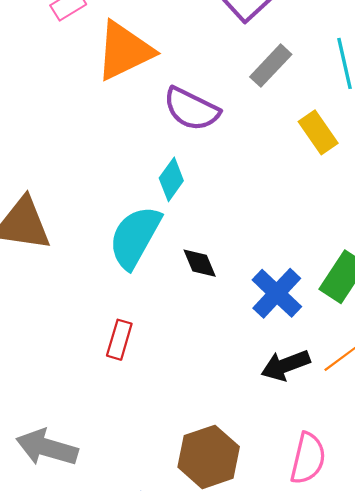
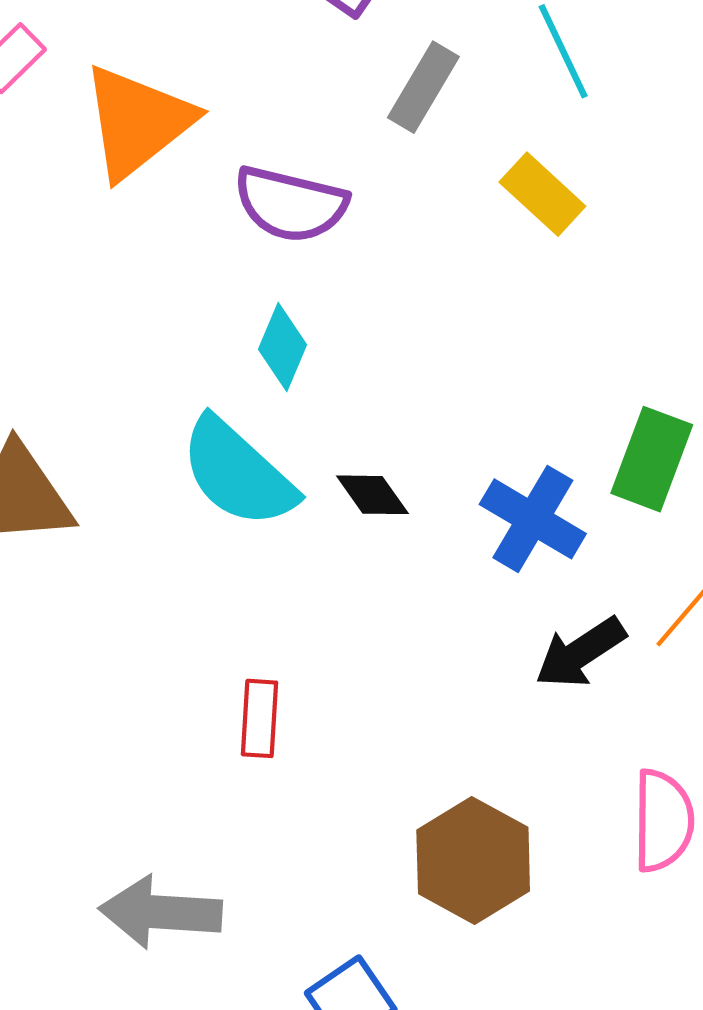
cyan semicircle: (135, 237) -> (238, 473), turned -64
red rectangle: (119, 340) -> (260, 718), moved

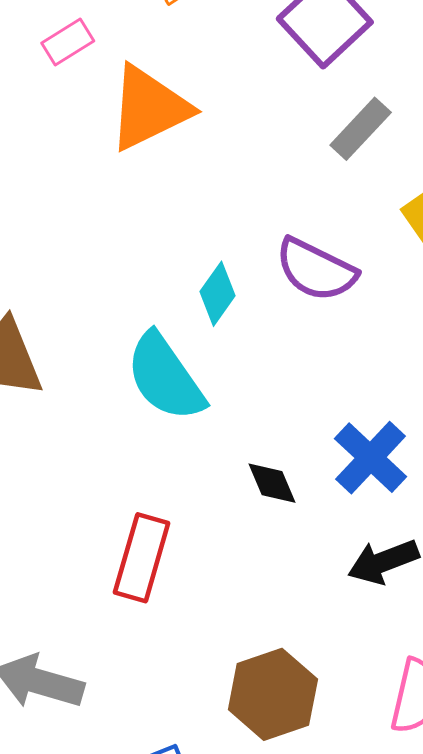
purple semicircle: (291, 204) -> (316, 270), moved
black diamond: (372, 495) -> (272, 483), moved
red rectangle: (260, 718) -> (142, 558), size x1.5

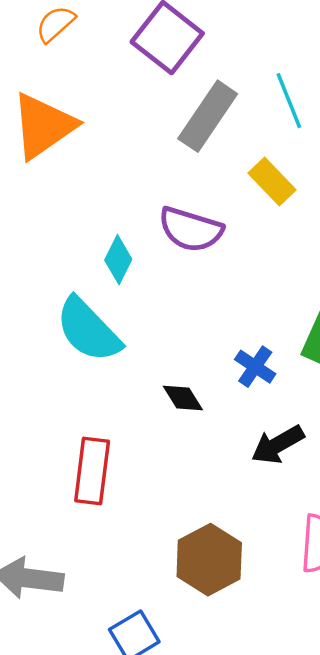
gray rectangle: (361, 129) -> (208, 116), size x1.4
blue cross: (371, 458) -> (255, 367), size x0.7

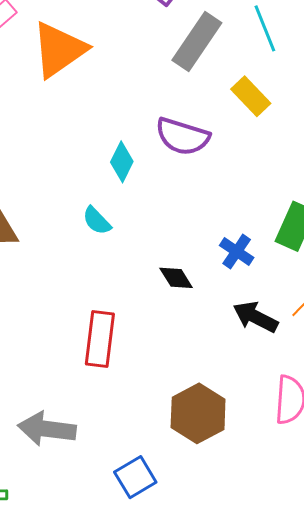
cyan semicircle: (88, 330) -> (97, 221), size x0.5
black arrow: (278, 445) -> (255, 317), turned 57

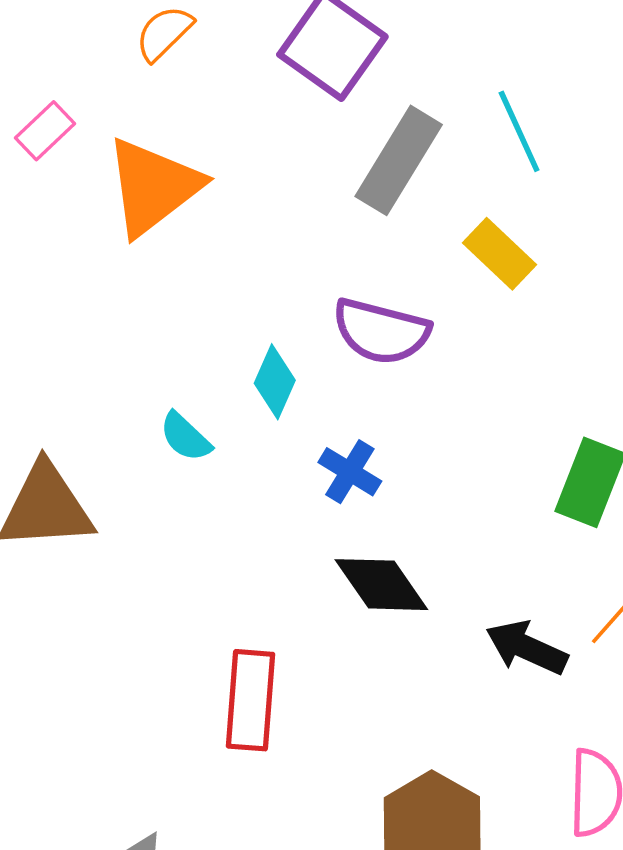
cyan semicircle: (97, 221) -> (185, 437), moved
blue cross: (237, 252) -> (350, 472), moved
black diamond: (176, 278) -> (381, 585), size x1.5

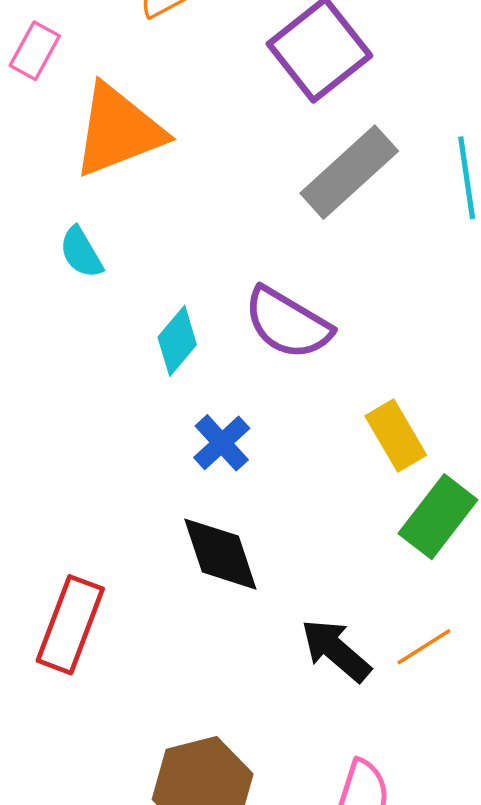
pink rectangle: (45, 131) -> (35, 51), turned -34
yellow rectangle: (500, 254) -> (396, 436), moved
cyan semicircle: (185, 437) -> (81, 252), moved

